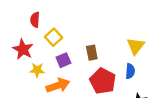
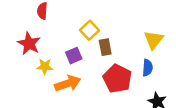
yellow square: (54, 37) -> (89, 30), moved

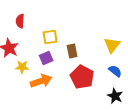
yellow square: (89, 30) -> (50, 37), moved, turned 35
blue semicircle: (148, 68) -> (115, 71), moved, turned -56

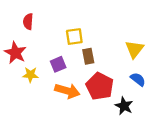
yellow square: (50, 37) -> (74, 37), moved
orange arrow: (41, 81) -> (67, 91), moved, turned 35
black star: (115, 96) -> (124, 106), moved

